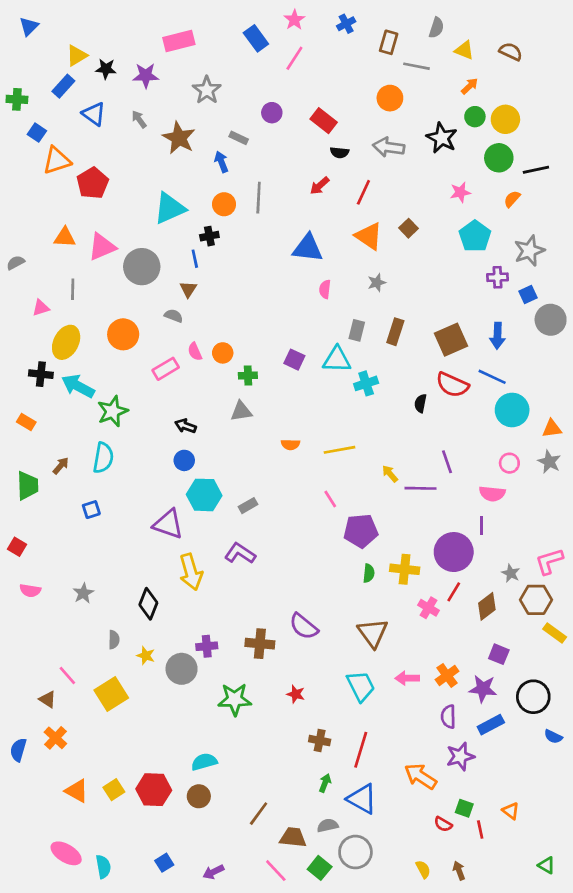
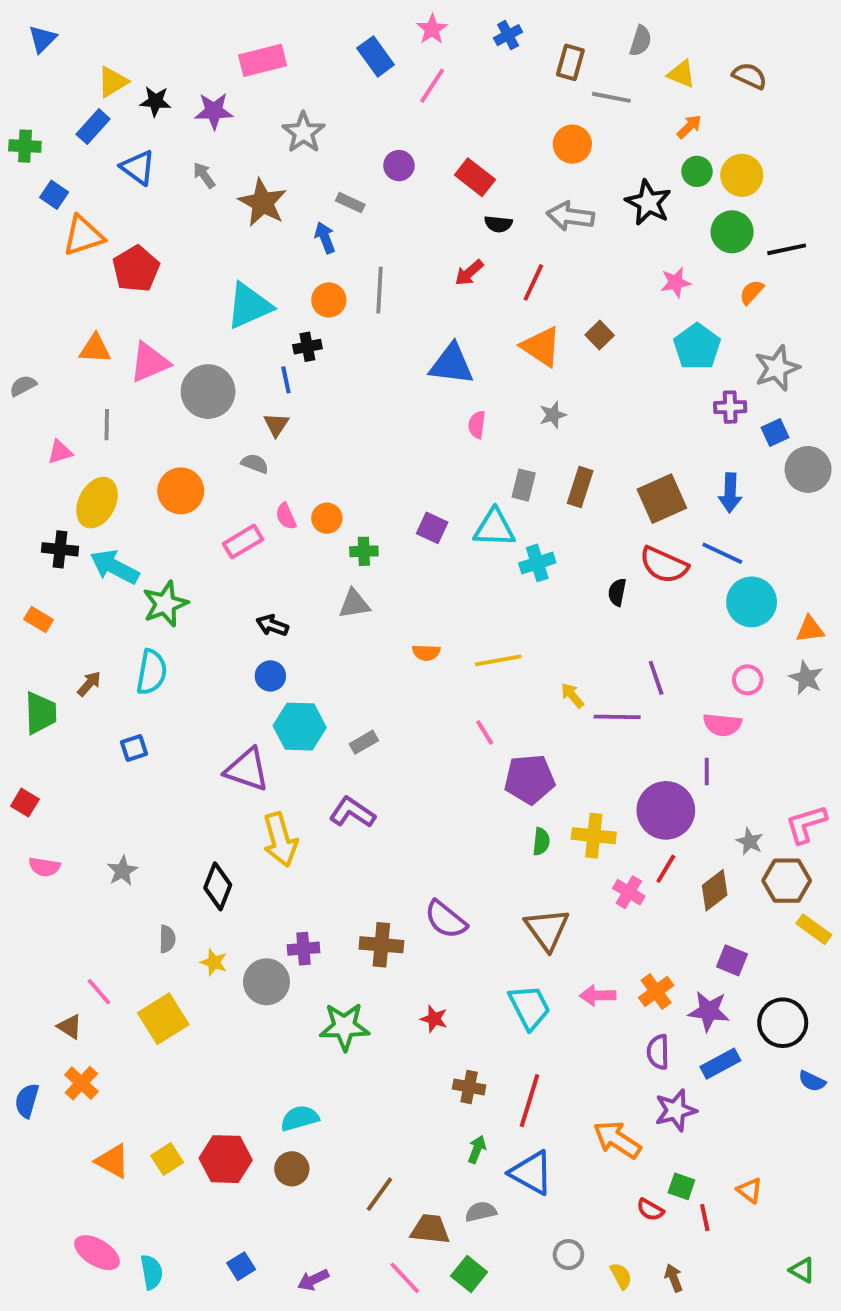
gray circle: (355, 852) -> (568, 1255), moved, size x0.6

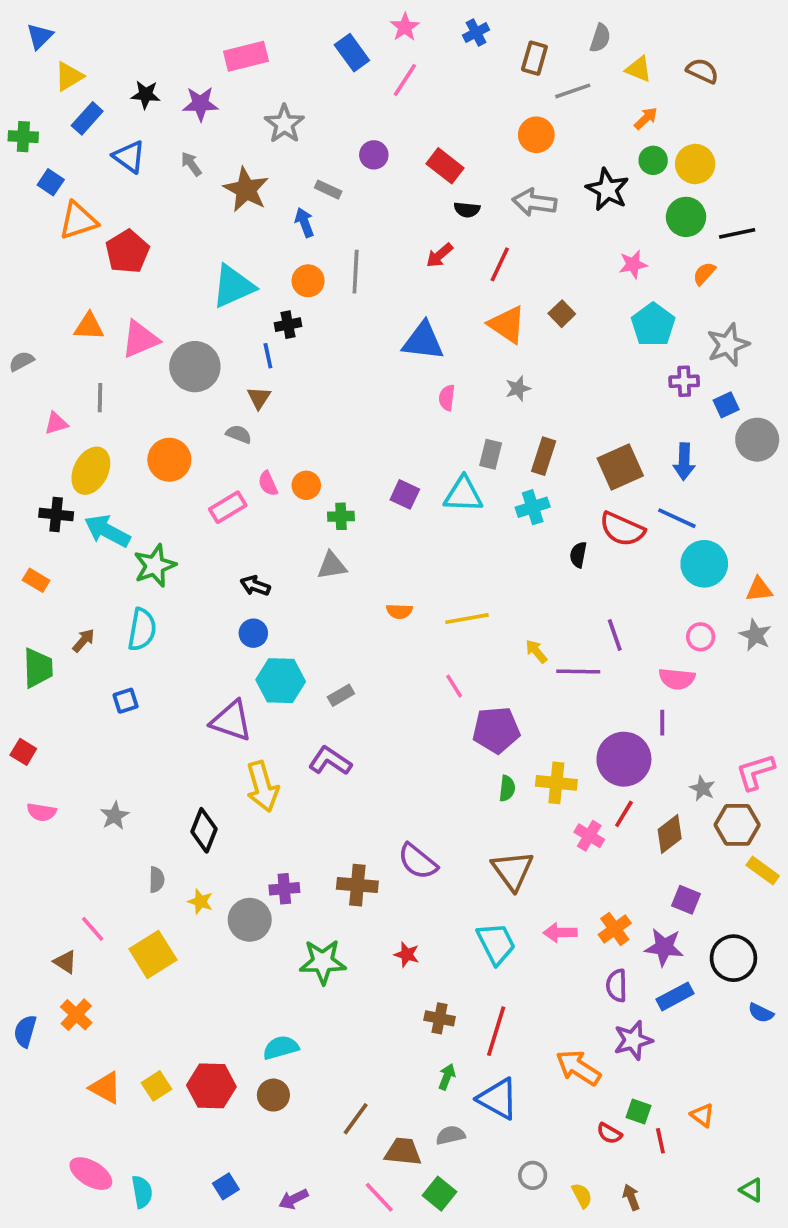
yellow triangle: (113, 82) -> (69, 76), moved
gray line: (611, 97) -> (573, 91), turned -30
cyan cross: (537, 563) -> (533, 507), moved

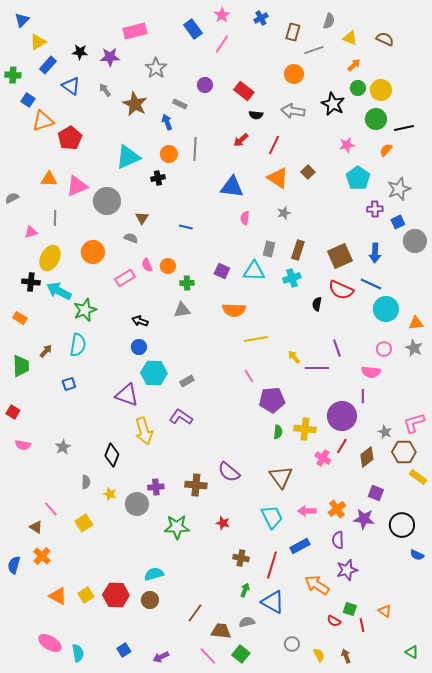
blue line: (268, 356) -> (186, 227), moved, turned -64
orange semicircle: (399, 611) -> (234, 310), moved, size x1.6
yellow square: (153, 954) -> (84, 523), size x0.7
blue rectangle: (675, 996) -> (300, 546), moved

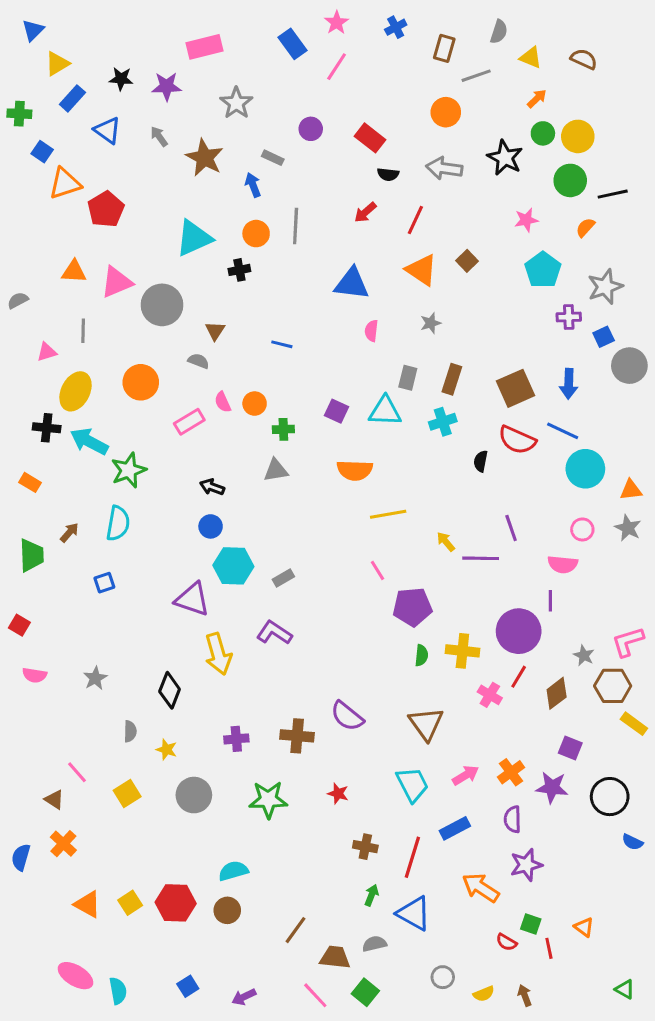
gray circle: (137, 504) -> (194, 795), moved
pink arrow: (307, 511) -> (466, 775), turned 150
yellow semicircle: (319, 655) -> (484, 994), turned 96

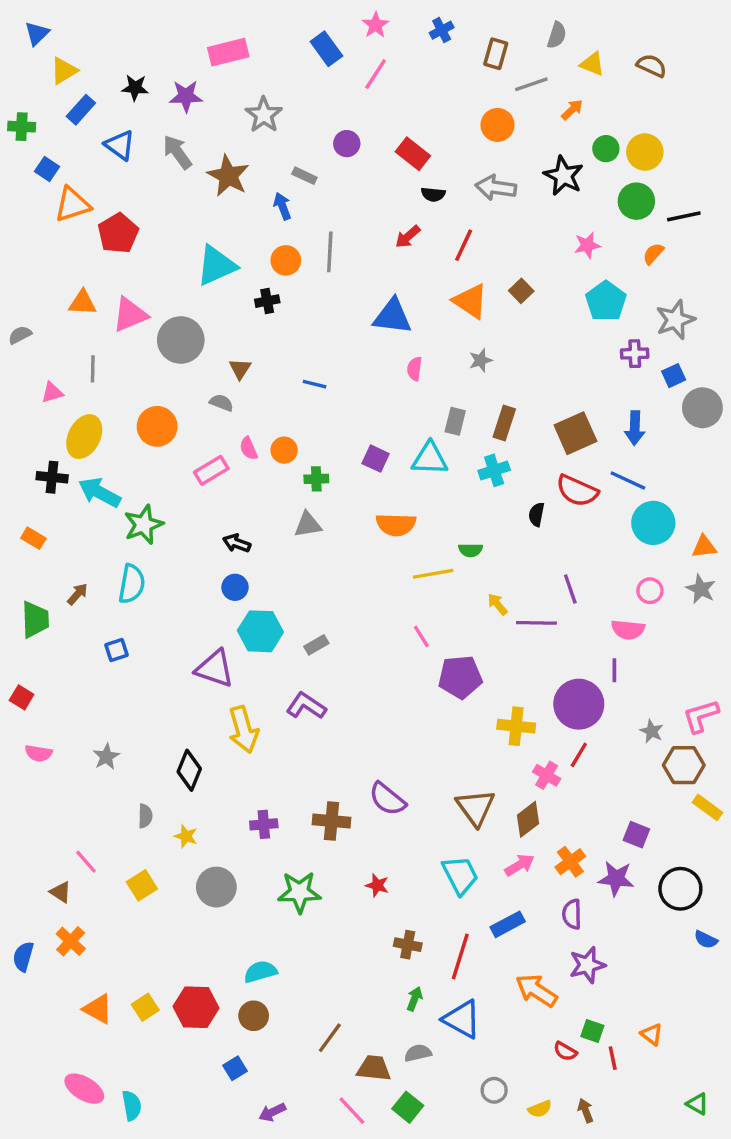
orange arrow: (537, 98) -> (572, 110), moved
gray arrow: (159, 136) -> (177, 152), size x1.5
green semicircle: (421, 655) -> (470, 550), moved, turned 85
brown diamond: (557, 693) -> (528, 819), moved
blue square: (188, 986) -> (235, 1068), moved

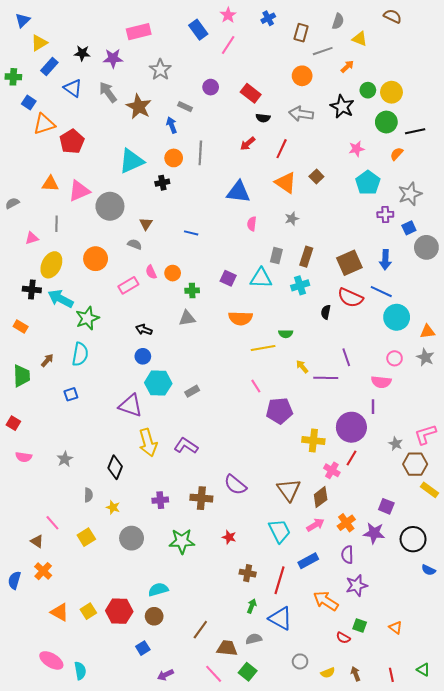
brown semicircle: (652, 66) -> (393, 16), moved
purple L-shape: (306, 706) -> (186, 446), moved
red line: (613, 1058) -> (391, 675), moved

